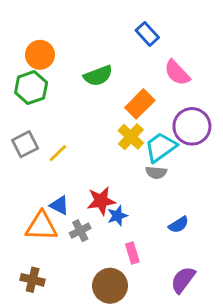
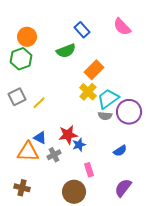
blue rectangle: (147, 34) -> (82, 30), moved
pink semicircle: (177, 73) -> (122, 27), moved
purple circle: (192, 126) -> (129, 112), moved

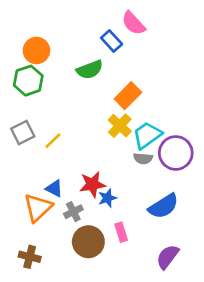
pink semicircle: (122, 27) -> (133, 23), moved
blue semicircle: (120, 151) -> (163, 206), size x1.6
orange triangle: (28, 152) -> (38, 208), turned -45
brown circle: (74, 192) -> (88, 242), moved

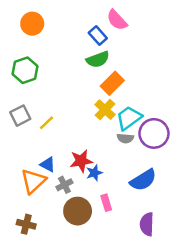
orange circle: (36, 51) -> (32, 24), moved
green semicircle: (90, 70) -> (98, 59), moved
purple semicircle: (168, 257) -> (147, 224), turned -35

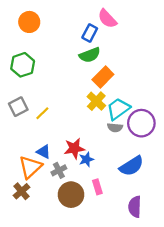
blue rectangle: (98, 36) -> (90, 33), turned 70
brown cross: (26, 224) -> (22, 191), moved, turned 35

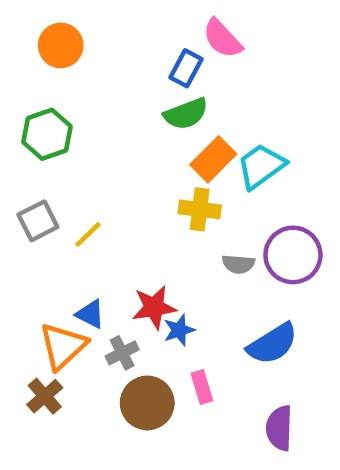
yellow cross: (96, 101) -> (200, 209), turned -36
cyan trapezoid: (118, 109) -> (261, 166), moved

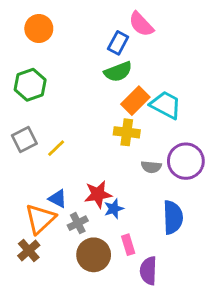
cyan trapezoid: (261, 166) -> (166, 105), turned 64
blue semicircle: (272, 344) -> (173, 217), turned -60
purple semicircle: (279, 428) -> (148, 271), moved

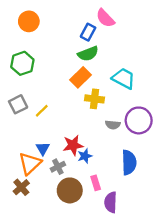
orange rectangle: (135, 101) -> (80, 77), moved
blue triangle: (58, 199) -> (43, 148), turned 32

